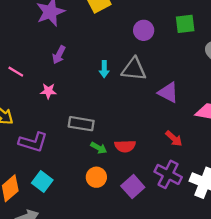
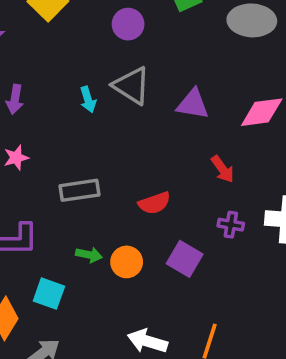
gray triangle: (134, 69) -> (132, 86), turned 44
red arrow: (174, 139) -> (223, 169), turned 30
green arrow: (99, 148) -> (89, 255), moved
purple cross: (168, 174) -> (231, 225), size x0.6

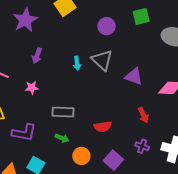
green arrow: (89, 255) -> (62, 138), moved

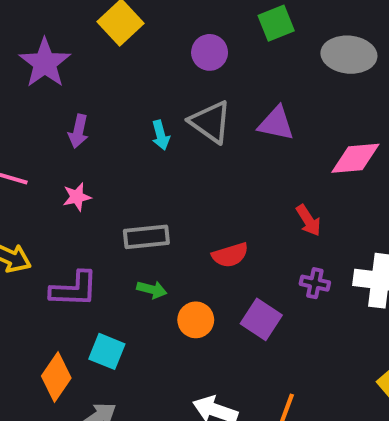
purple triangle: (134, 76) -> (276, 123), moved

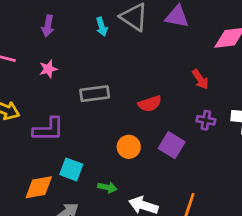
green arrow: (152, 290) -> (107, 187), moved
orange diamond: (56, 377) -> (39, 187), turned 48

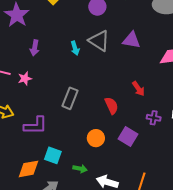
pink star: (48, 69) -> (25, 79), moved
red arrow: (200, 79) -> (138, 89), moved
gray rectangle: (95, 94) -> (70, 98), turned -60
red semicircle: (150, 104) -> (111, 106), turned -96

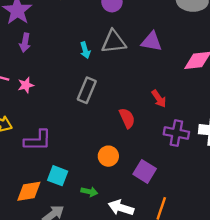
gray triangle: (99, 41) -> (114, 42), turned -40
purple arrow: (35, 48) -> (25, 43), moved
gray rectangle: (70, 98) -> (87, 90), moved
purple cross: (154, 118) -> (176, 133), size x1.5
purple square: (128, 137) -> (145, 171), moved

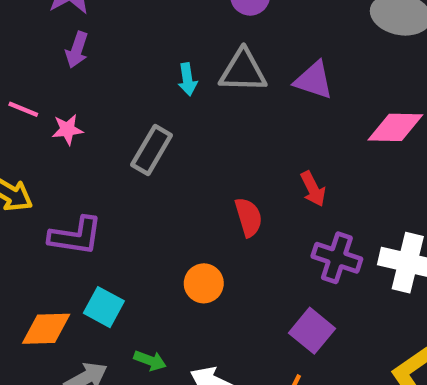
gray rectangle: (87, 90) -> (152, 150), moved
purple square: (145, 171) -> (312, 331), moved
green arrow: (89, 192) -> (150, 361), moved

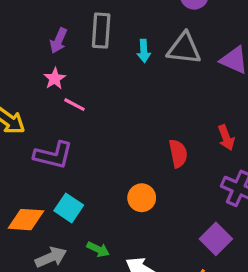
purple arrow: (77, 50) -> (59, 41), moved
pink line: (23, 109) -> (74, 105), moved
pink star: (67, 130) -> (55, 79), turned -30
gray rectangle: (152, 150) -> (101, 31), moved, turned -32

